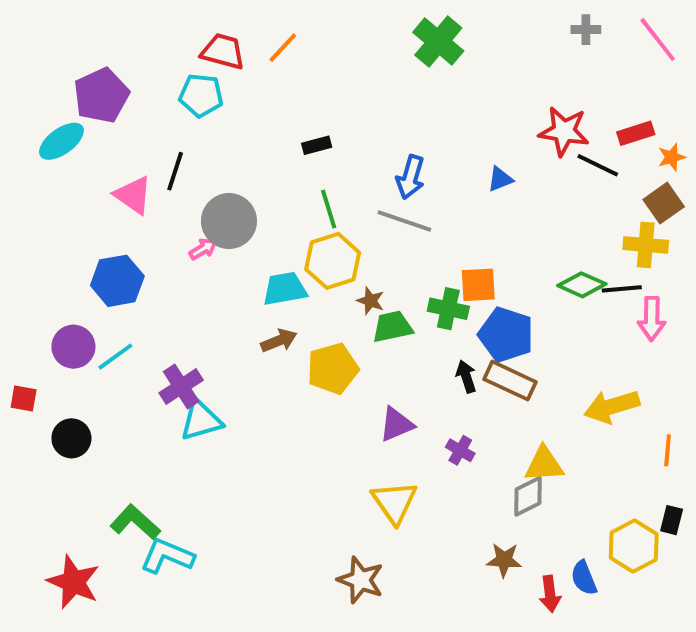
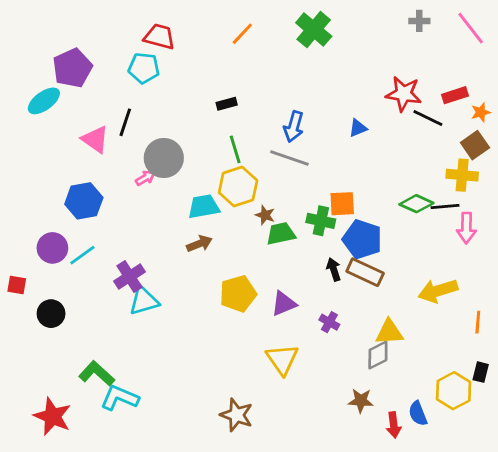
orange line: (283, 48) -> (242, 34), moved
yellow pentagon: (333, 369) -> (238, 294), moved
brown star: (361, 580) -> (237, 415), moved

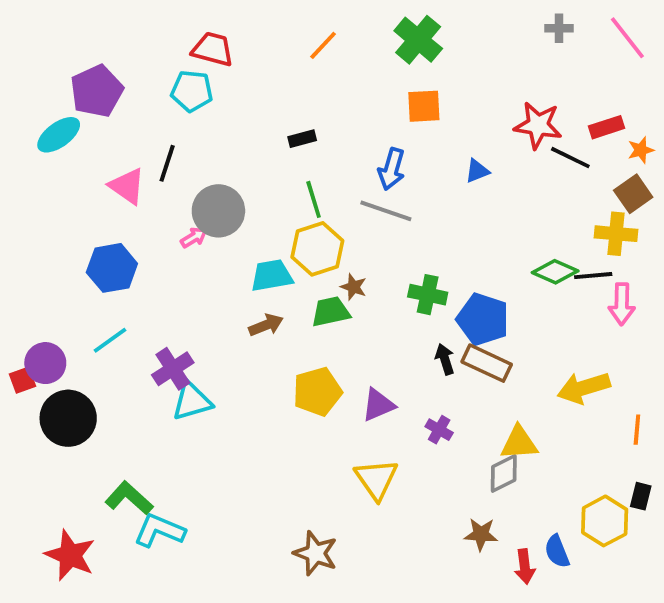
orange square: (342, 204) -> (424, 106), moved
green trapezoid: (281, 234) -> (331, 312), moved
purple circle: (52, 248) -> (45, 363), moved
red square: (17, 285) -> (22, 380), turned -30
black circle: (51, 314) -> (68, 418), size x1.5

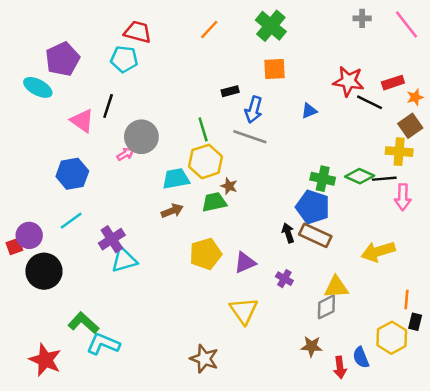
cyan ellipse: (59, 135) -> (38, 87), turned 64
black rectangle: (302, 139) -> (230, 91), moved
green cross: (428, 295) -> (323, 179), moved
orange line: (637, 430) -> (406, 300), moved

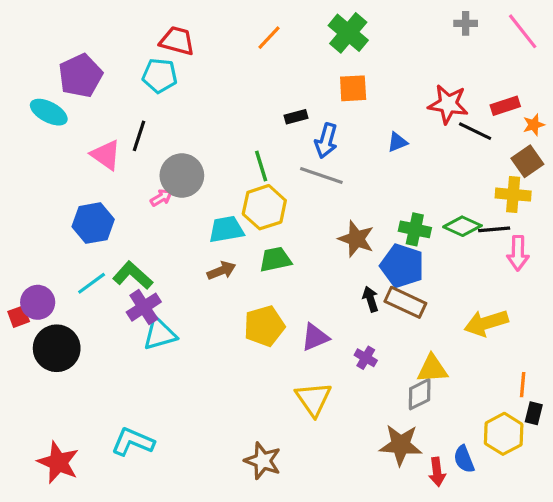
brown star: (229, 186) -> (356, 239), moved, size x1.6
green L-shape: (83, 323) -> (133, 275), moved
brown star: (312, 346) -> (401, 445), size x1.5

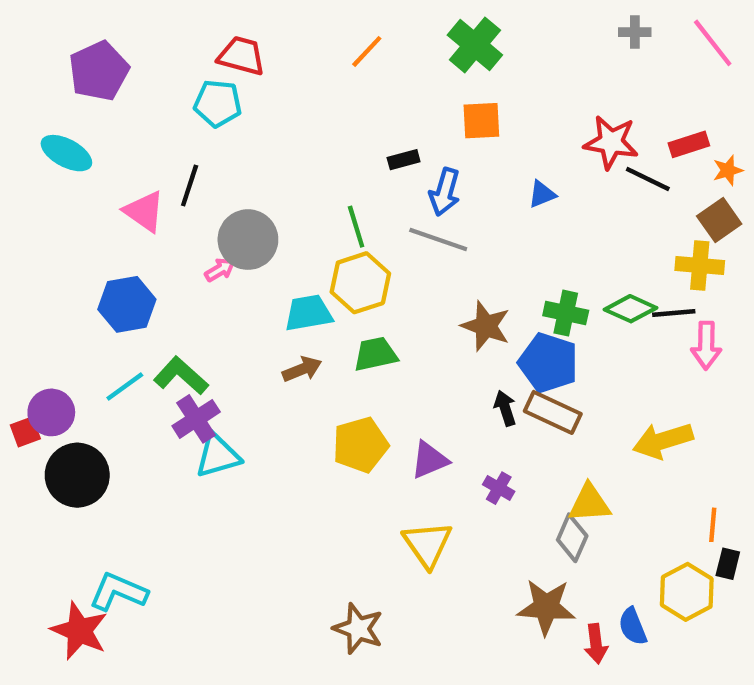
purple pentagon: (80, 76) -> (99, 71), moved
gray diamond: (420, 394) -> (572, 538), turned -40
cyan L-shape: (133, 442) -> (118, 592), moved

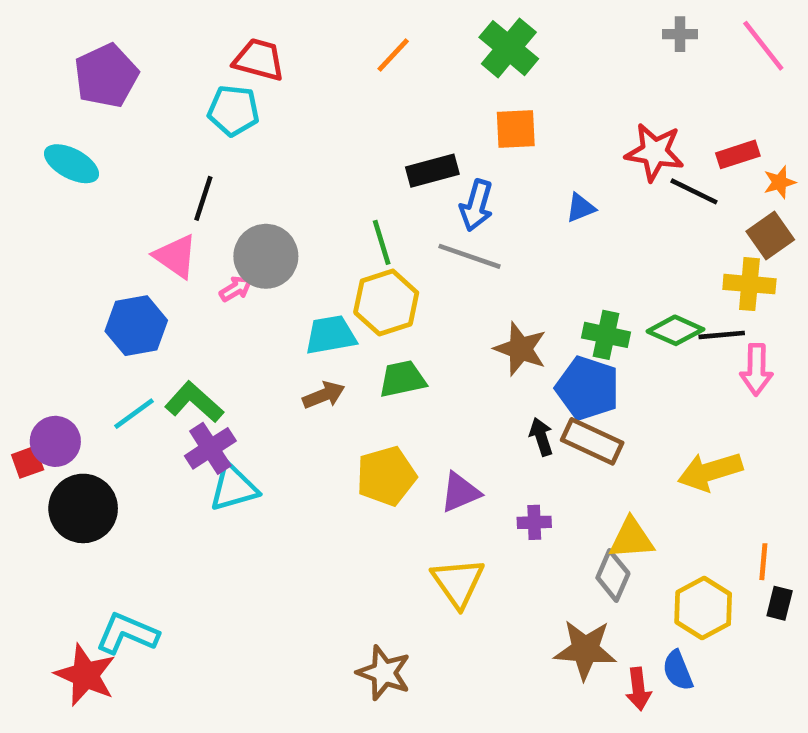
black rectangle: (404, 160) -> (432, 171), size x1.5
pink triangle: (144, 211) -> (176, 256), moved
purple cross: (499, 488) -> (534, 522), turned -32
yellow hexagon: (687, 592) -> (703, 608), moved

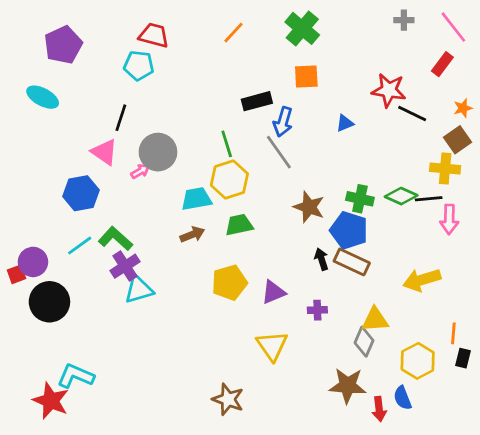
red rectangle: (738, 154) -> (442, 64), moved, turned -35
gray line: (469, 256) -> (279, 152), turned 36

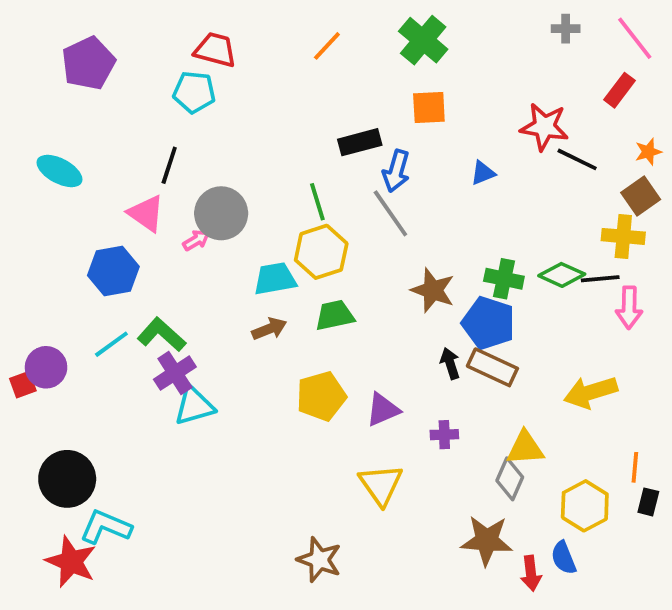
cyan ellipse: (43, 97) -> (59, 171), moved
black circle: (49, 302) -> (67, 479), moved

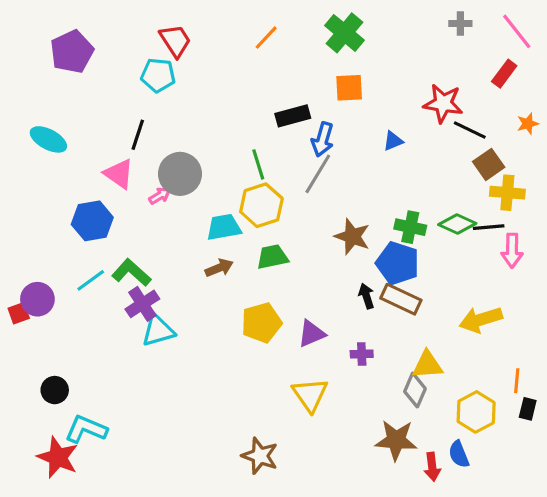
red trapezoid: (215, 50) -> (175, 41), turned 42
brown square: (641, 196) -> (489, 164), moved
gray line: (390, 213) -> (318, 174), turned 66
black circle: (67, 479) -> (55, 390), size x0.6

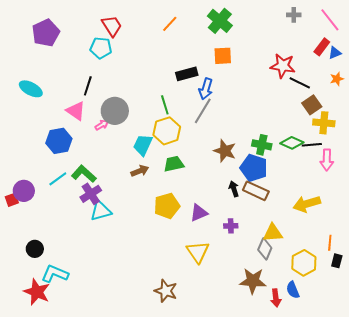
blue triangle: (393, 141) -> (335, 53), moved
cyan trapezoid: (224, 227) -> (143, 145), turned -55

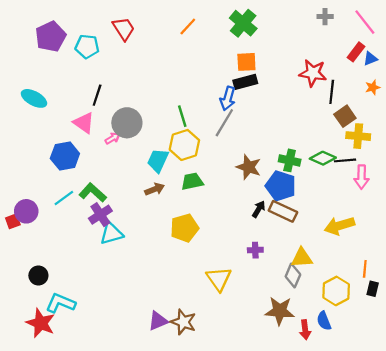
cyan pentagon: (101, 48) -> (87, 46), moved
black rectangle: (187, 74) -> (245, 82), moved
black line: (300, 83) -> (332, 92), turned 70
black arrow: (234, 189) -> (259, 209), turned 49
purple triangle: (199, 213) -> (158, 321), moved

